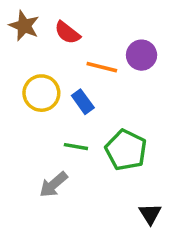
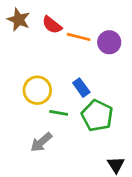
orange line: (102, 67) -> (79, 37), moved
yellow circle: (41, 93) -> (37, 90), moved
blue rectangle: (83, 102) -> (81, 88), moved

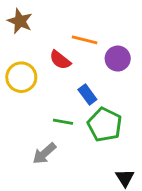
red semicircle: (52, 25) -> (60, 60), moved
purple circle: (109, 42) -> (118, 59), moved
yellow circle: (37, 90) -> (21, 77), moved

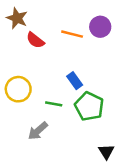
purple circle: (118, 59) -> (100, 27), moved
red semicircle: (60, 60) -> (35, 40), moved
yellow circle: (21, 77) -> (18, 89), moved

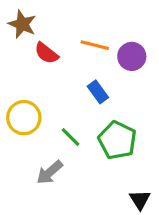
purple circle: (100, 27) -> (132, 56), moved
blue rectangle: (75, 81) -> (98, 92), moved
green line: (54, 104) -> (71, 137), turned 35

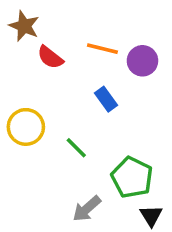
green pentagon: (117, 140) -> (132, 177), moved
gray arrow: (50, 172) -> (87, 209), moved

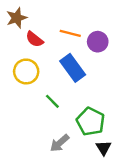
brown star: (24, 26) -> (17, 18), turned 30
blue rectangle: (106, 99) -> (73, 68), size x1.6
yellow circle: (26, 127) -> (26, 71), moved

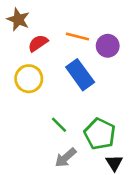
brown star: (17, 18) -> (18, 19), turned -30
red semicircle: (34, 39) -> (38, 43), turned 108
green line: (52, 101) -> (59, 125), moved

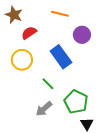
orange line: (77, 37) -> (60, 14), moved
green line: (59, 125) -> (48, 84), moved
gray arrow: (66, 158) -> (44, 109), moved

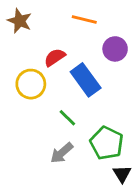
red semicircle: (29, 33) -> (55, 57), moved

